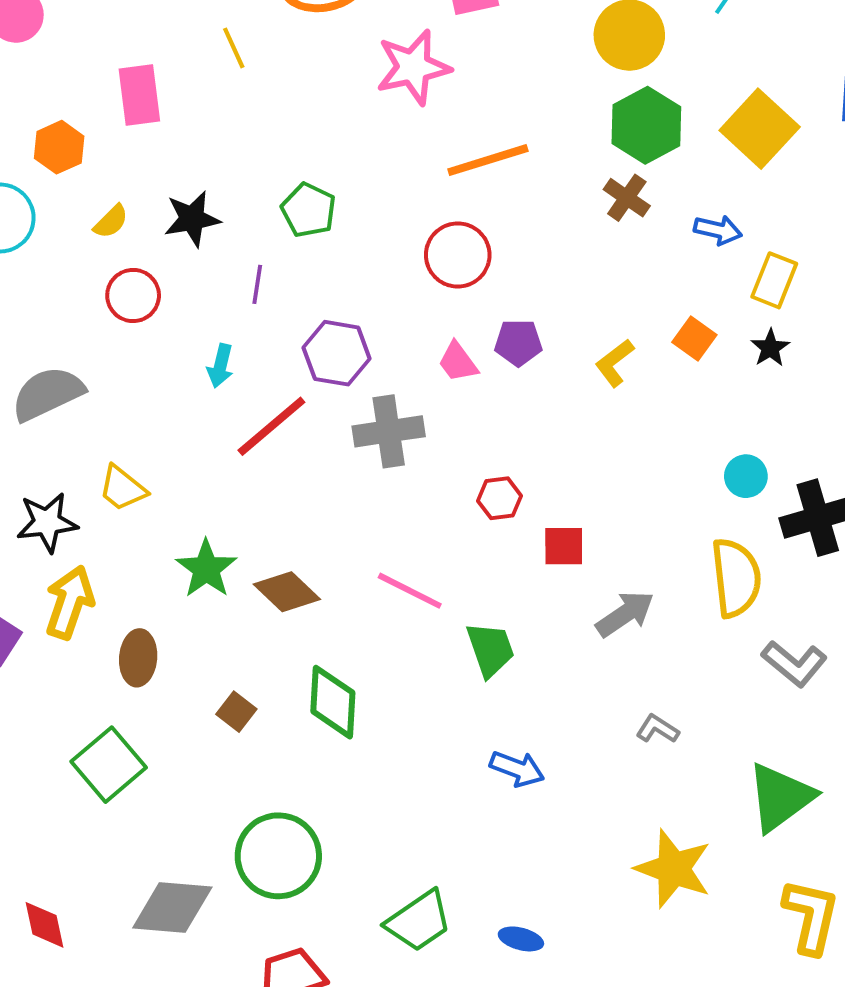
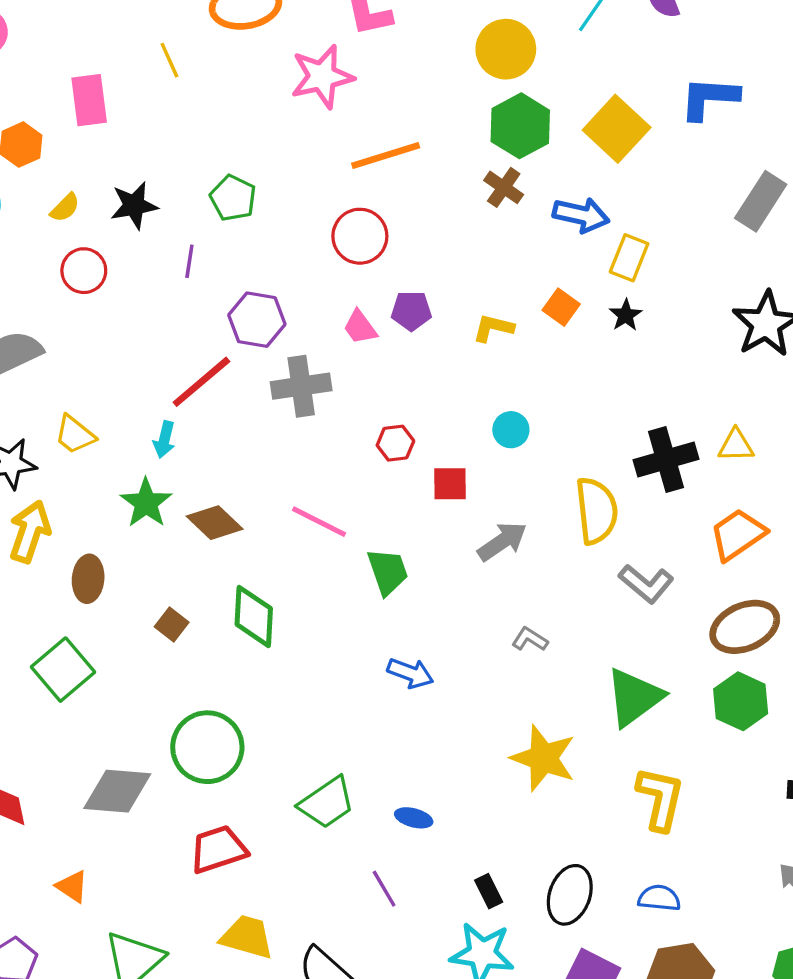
blue arrow: (718, 230) -> (581, 215), size x1.4
yellow L-shape: (615, 363) -> (493, 328), turned 51
cyan arrow: (220, 366) -> (164, 440), moved
cyan circle: (746, 476) -> (511, 430), moved

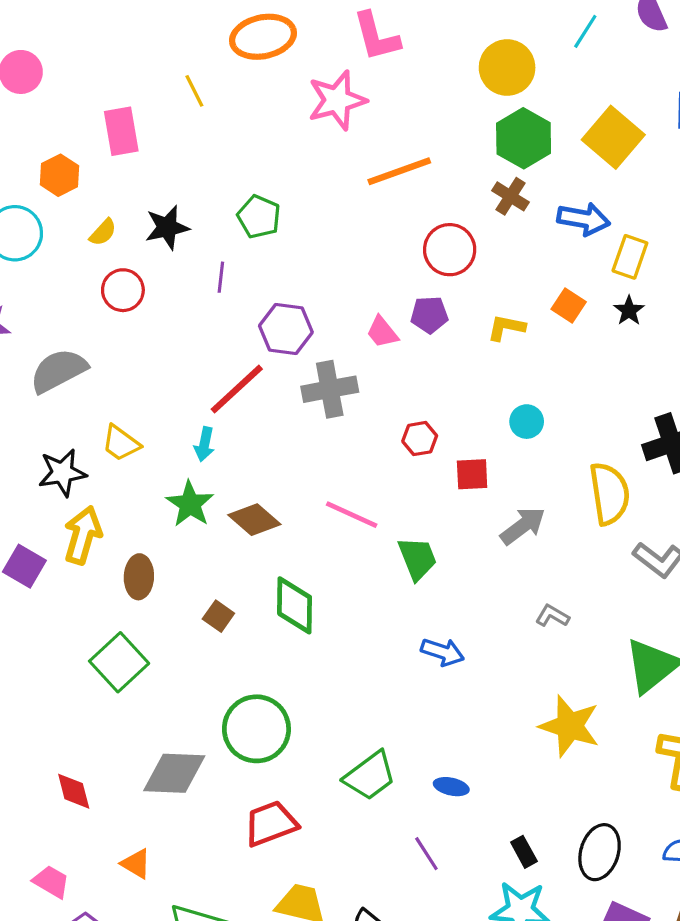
red circle: (360, 236) -> (450, 250), moved

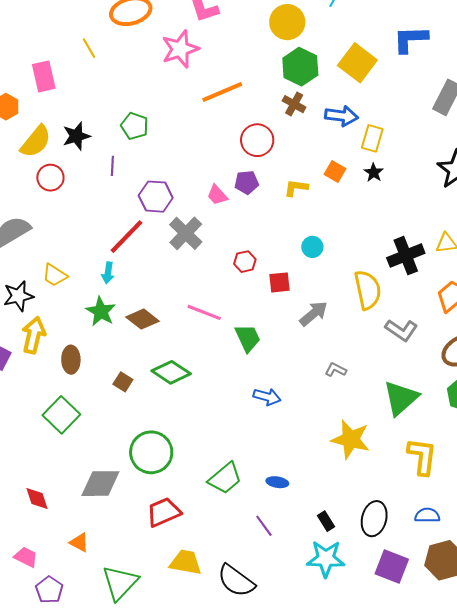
yellow semicircle: (103, 232) -> (36, 141), size x1.8
gray cross: (330, 389) -> (186, 233), turned -32
green diamond: (295, 605) -> (171, 372), turned -54

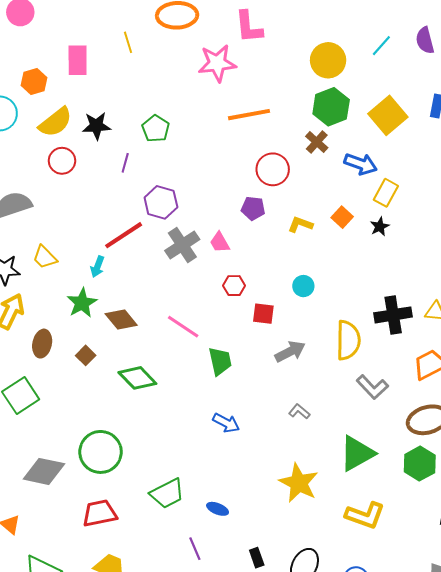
pink trapezoid: (217, 195) -> (220, 242), moved
brown square: (123, 382) -> (86, 355), moved
yellow L-shape: (422, 456) -> (365, 515), turned 90

